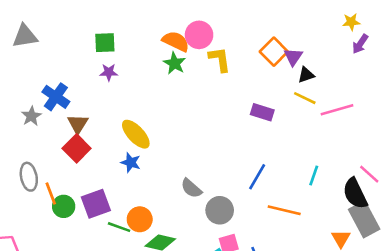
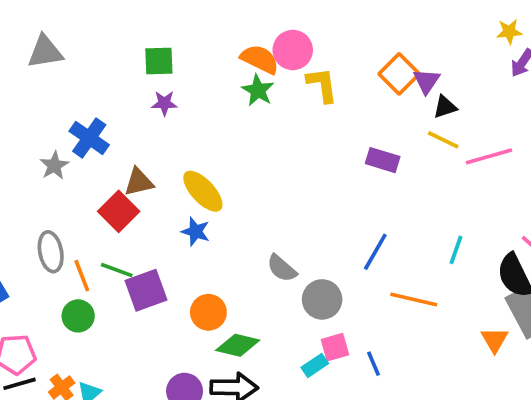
brown triangle: (78, 124) -> (139, 182), moved, turned 45
green circle: (64, 206) -> (78, 316), moved
green line: (119, 227) -> (117, 270), moved

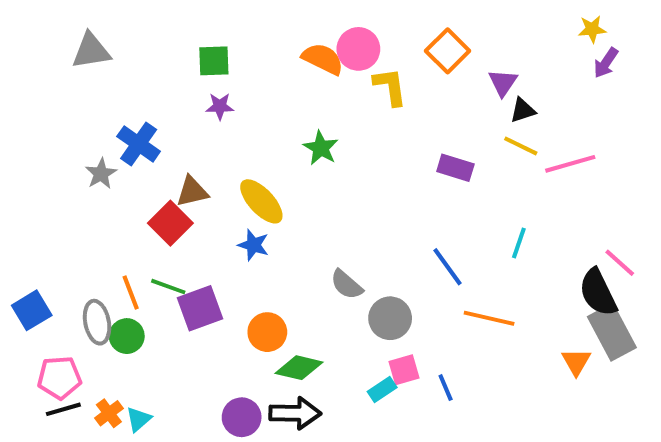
orange square: (399, 74) -> (448, 51), moved
green star: (258, 90) -> (321, 148), moved
cyan line: (456, 250) -> (519, 243), moved
gray ellipse: (51, 252) -> (97, 322), moved
blue line: (375, 252) -> (448, 267), turned -66

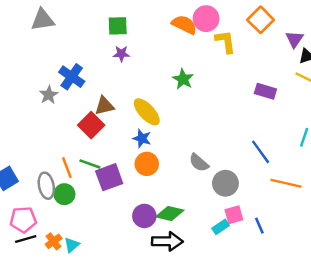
orange circle: (267, 332) -> (147, 164), moved
purple circle: (242, 417) -> (144, 216), moved

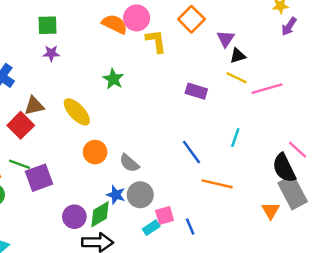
blue star: (142, 138) -> (116, 195), moved
orange circle: (147, 164) -> (95, 152), moved
gray circle: (225, 183) -> (140, 195), moved
green diamond: (170, 214) -> (100, 214), turned -44

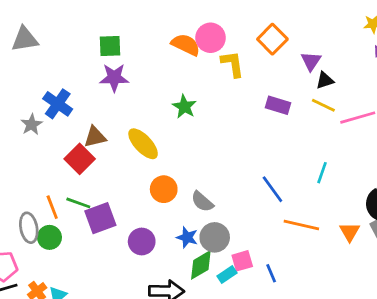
purple star: (51, 53) -> (114, 78), size x1.5
purple rectangle: (196, 91) -> (278, 105), moved
orange triangle: (271, 211) -> (350, 232), moved
green diamond: (100, 214) -> (201, 265), moved
purple circle: (74, 217) -> (142, 242), moved

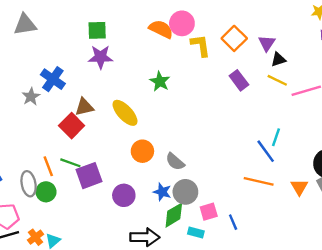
orange square: (272, 39) -> (234, 38), moved
purple rectangle: (278, 105) -> (239, 80), turned 36
blue line: (272, 189) -> (266, 151), moved
cyan rectangle: (227, 275) -> (196, 233), moved, turned 49

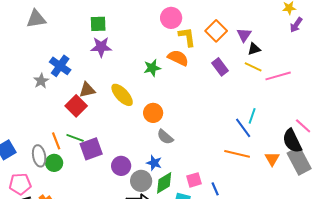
orange semicircle: (161, 29) -> (178, 58), moved
green star: (160, 81) -> (152, 68), turned 30
orange circle: (142, 151) -> (153, 113), moved
gray circle: (185, 192) -> (141, 181), moved

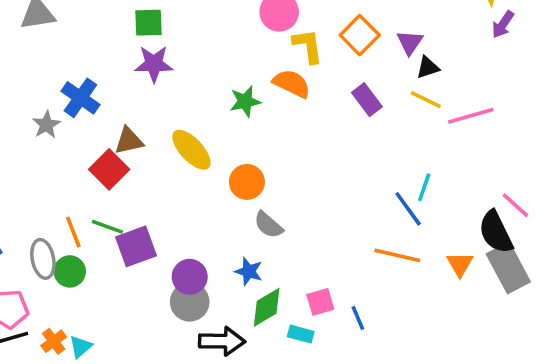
gray circle: (141, 181) -> (190, 302), moved

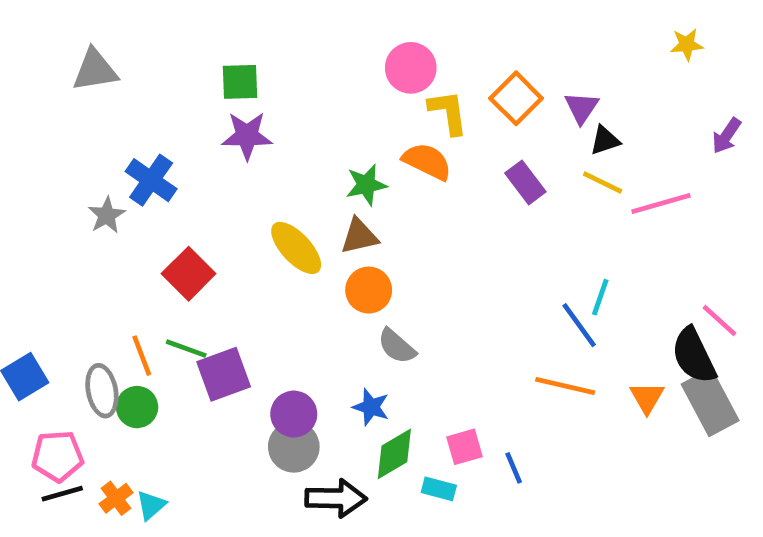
purple arrow: (503, 24) -> (727, 136), moved
brown triangle: (129, 141) -> (359, 236), moved

